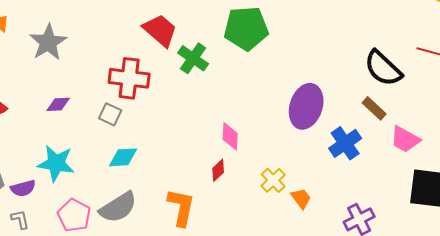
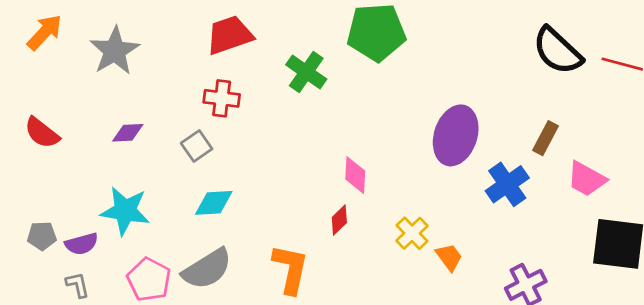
red trapezoid: (160, 30) -> (230, 35), moved, turned -60
black semicircle: (383, 68) -> (557, 51), moved
red cross: (129, 78) -> (222, 98), size x0.7
brown rectangle: (374, 108) -> (546, 138), turned 75
gray square: (110, 114) -> (197, 146), turned 30

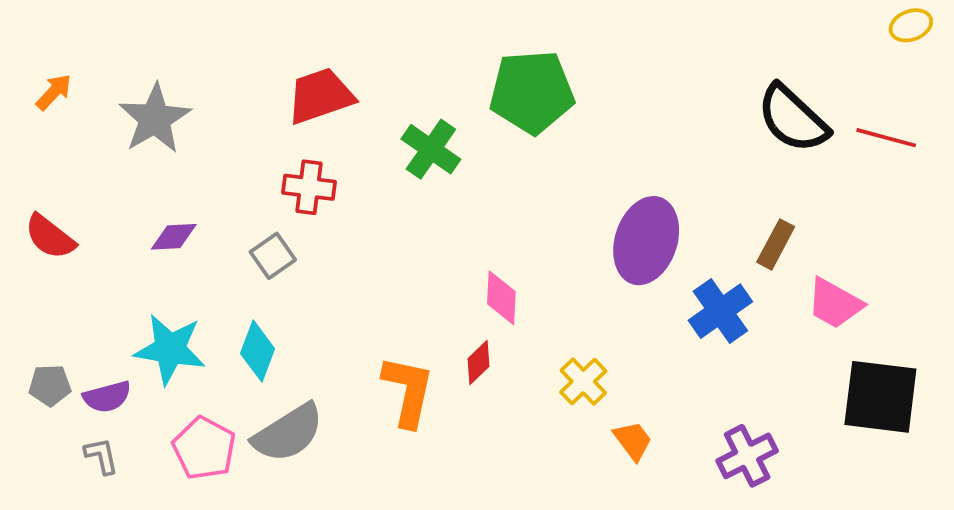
orange arrow: (44, 32) -> (54, 92), size x0.7
cyan diamond: (214, 203) -> (258, 351), moved, turned -66
orange trapezoid: (449, 257) -> (633, 441), moved
orange L-shape: (290, 269) -> (408, 391), moved

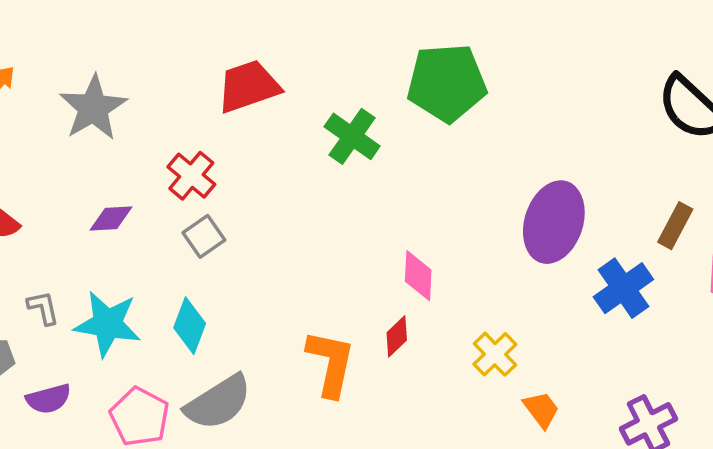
red cross: (309, 187) -> (191, 176), moved, turned 33
purple semicircle: (107, 397) -> (49, 399), moved
gray L-shape: (101, 456) -> (43, 308), moved

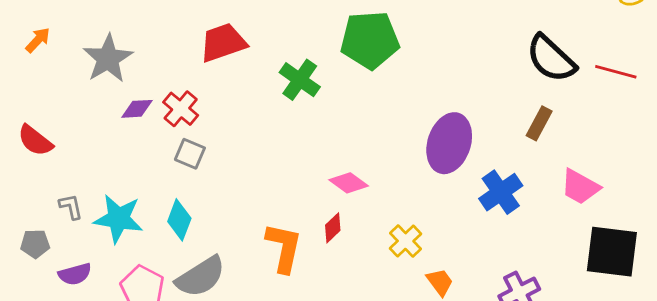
purple diamond: (111, 219) -> (137, 109), moved
brown rectangle: (675, 226) -> (539, 123), moved
gray square: (204, 236) -> (190, 154), turned -32
pink diamond: (418, 276) -> (349, 183), turned -57

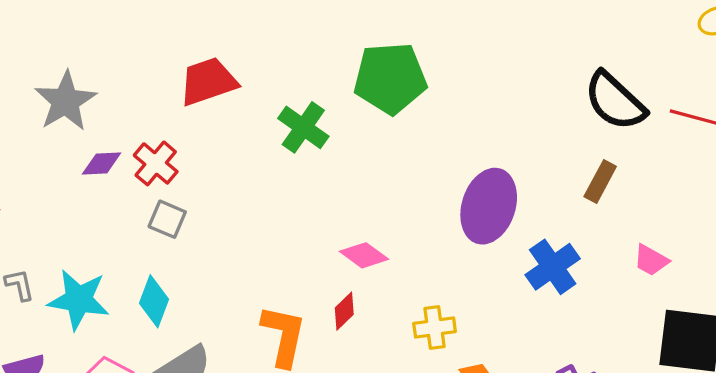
pink trapezoid: (580, 187) -> (651, 260), size x0.7
yellow cross: (406, 241) -> (435, 328), turned 36

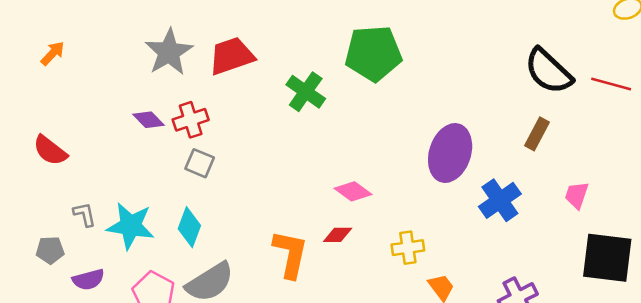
gray star: (65, 101) -> (169, 52), moved
purple diamond: (102, 163) -> (148, 120), turned 48
red cross: (156, 163) -> (191, 120), turned 32
pink trapezoid: (651, 260) -> (577, 195), turned 80
red diamond: (344, 311) -> (338, 235), turned 44

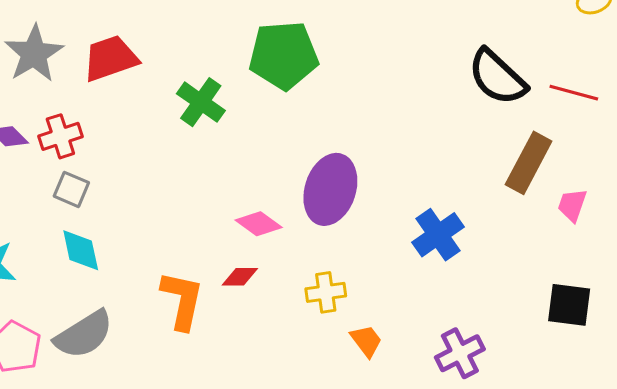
brown rectangle: (537, 134) -> (529, 163), moved, size x1.5
purple ellipse: (450, 153) -> (330, 189), moved
pink trapezoid: (577, 195) -> (572, 205), moved
cyan diamond: (189, 227) -> (81, 250), moved, turned -33
black square: (607, 258) -> (569, 305), size x0.7

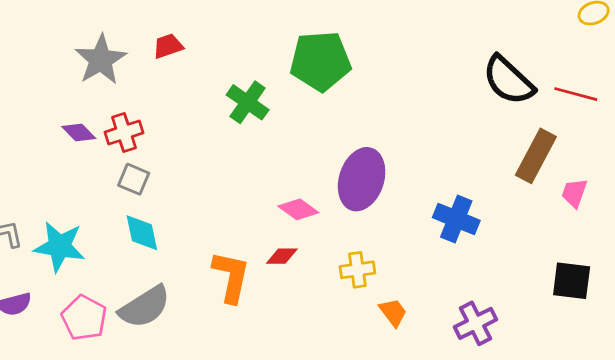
red trapezoid: (110, 58) -> (168, 46), moved, size x0.6
blue cross: (438, 235) -> (456, 219), turned -33

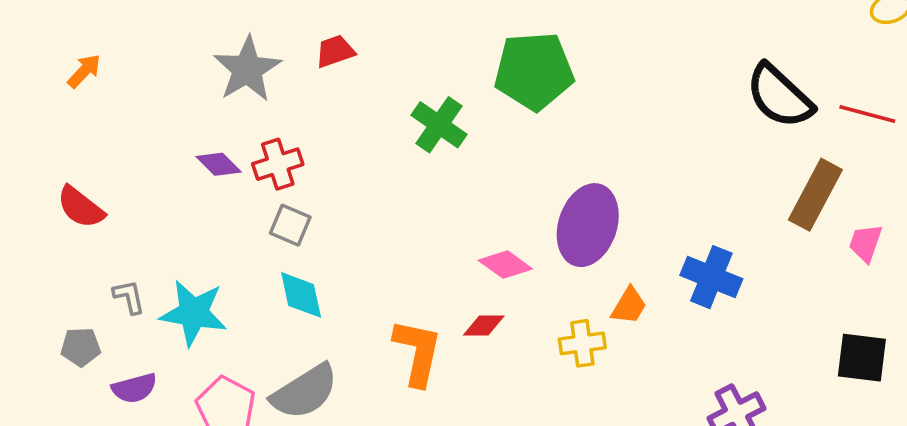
orange trapezoid: (393, 312) -> (629, 306), moved, turned 68

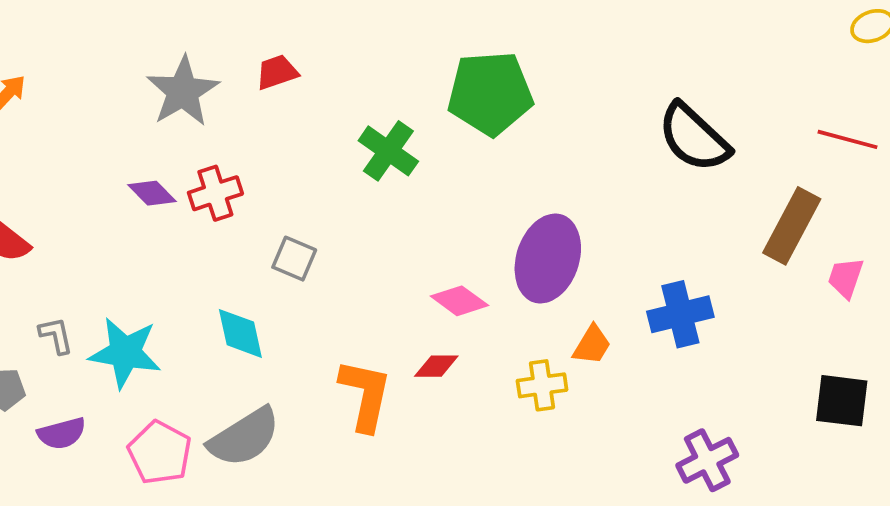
black semicircle: (779, 96) -> (694, 137), moved
gray square: (290, 225) -> (294, 259), moved
blue cross: (711, 277) -> (680, 314), turned -36

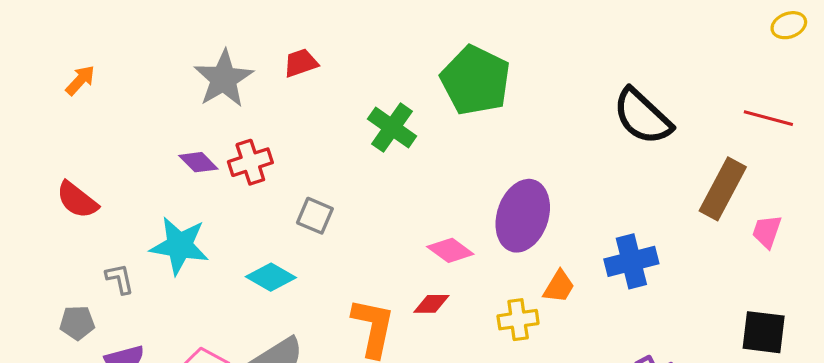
green pentagon: (490, 93) -> (475, 80), turned 30
cyan diamond: (240, 333) -> (271, 277), turned -48
cyan star: (125, 353) -> (179, 246), moved

